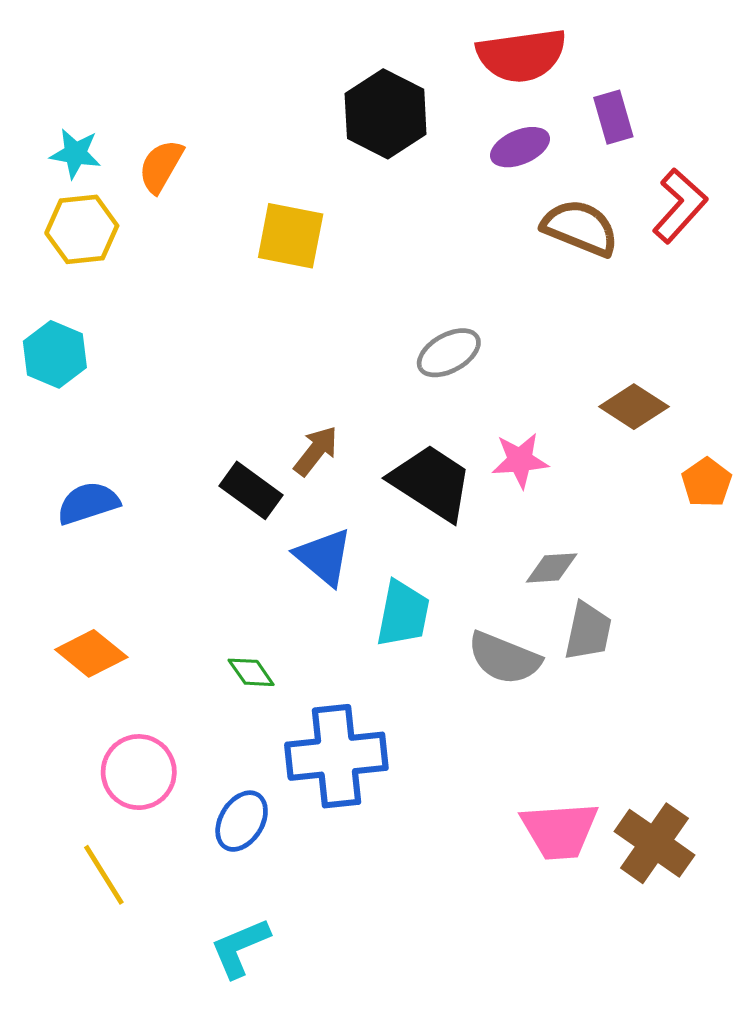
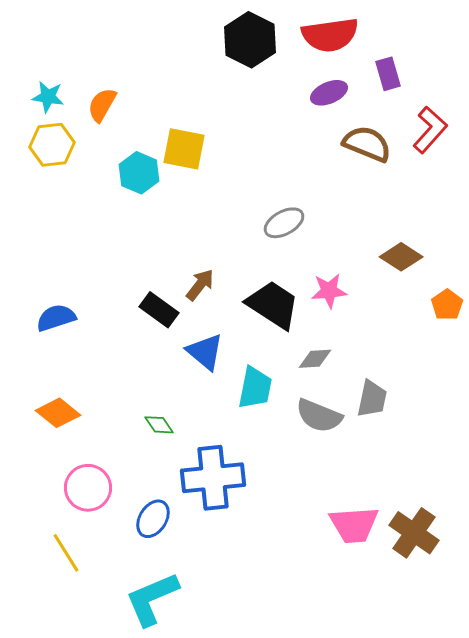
black hexagon: (386, 114) -> (250, 40), moved
cyan hexagon: (55, 354) -> (139, 173), moved
gray diamond: (552, 568) -> (315, 359), moved
cyan L-shape: (240, 948) -> (152, 599), size x1.4

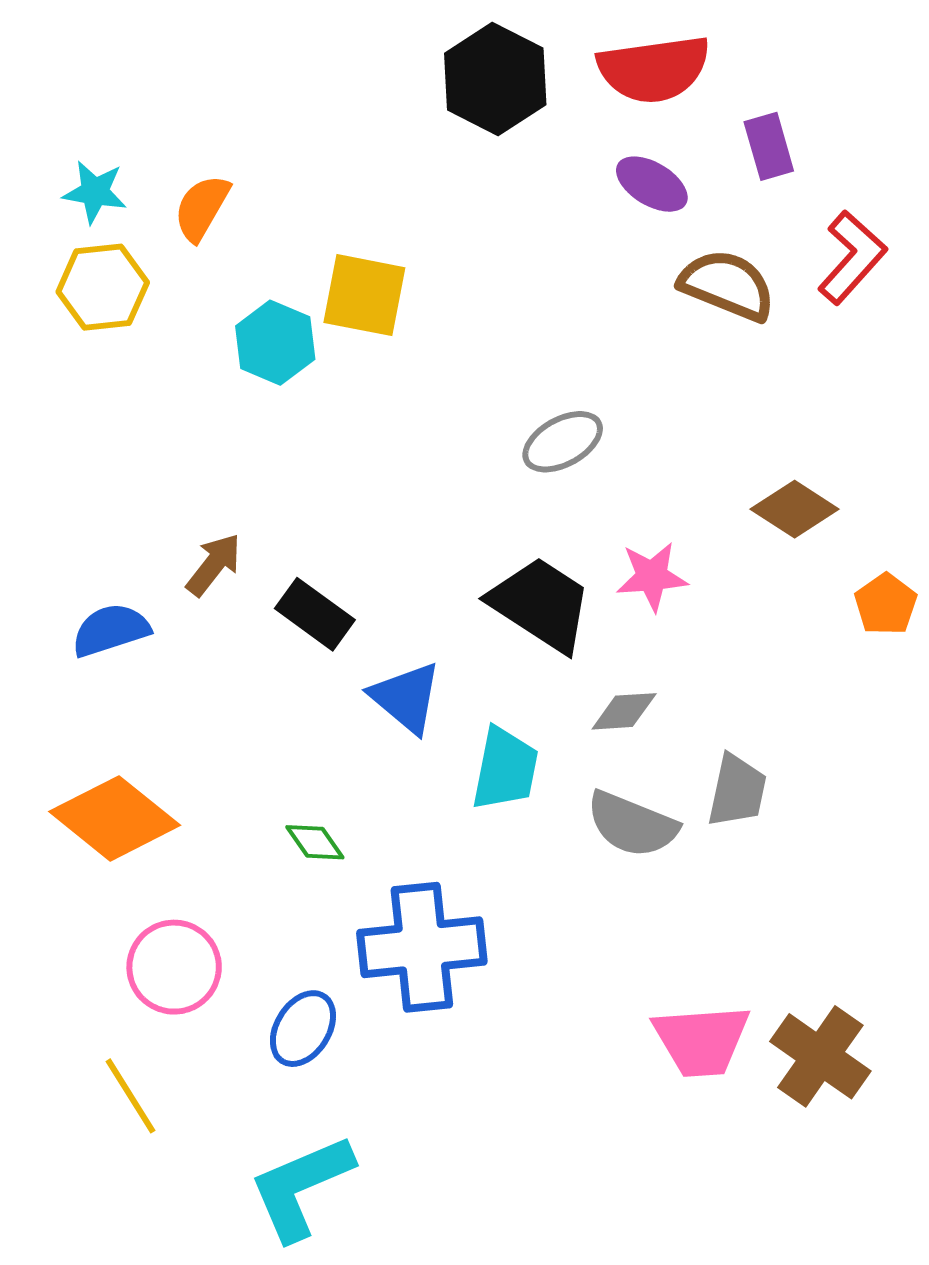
purple ellipse: (329, 93) -> (652, 184), turned 54
brown arrow: (200, 285) -> (214, 565), moved
orange diamond: (58, 413) -> (115, 818), size x1.4

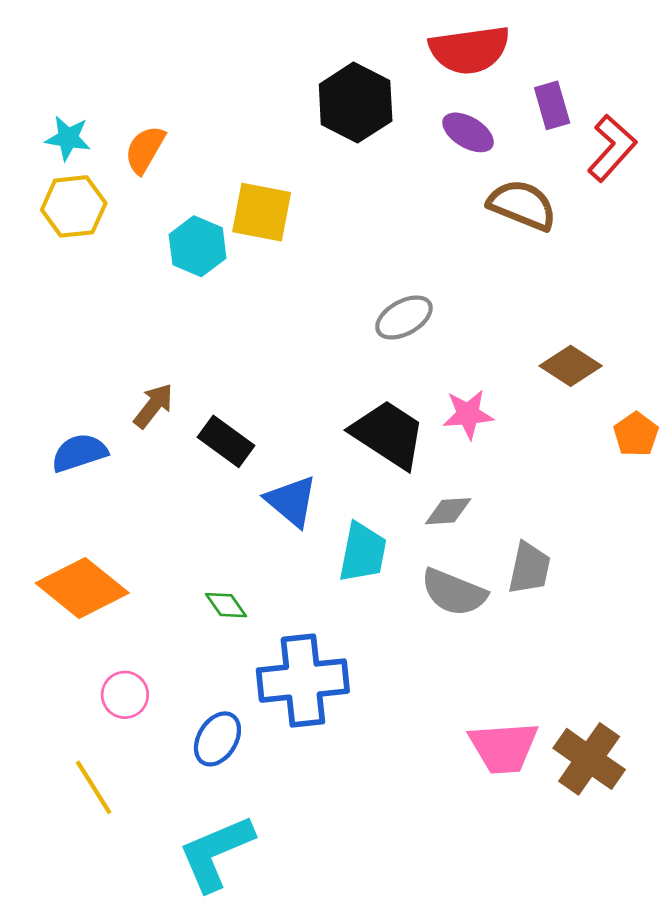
black hexagon: (495, 79) -> (356, 103), moved
red L-shape: (852, 257) -> (612, 148), moved
pink circle: (174, 967) -> (125, 695), size x0.7

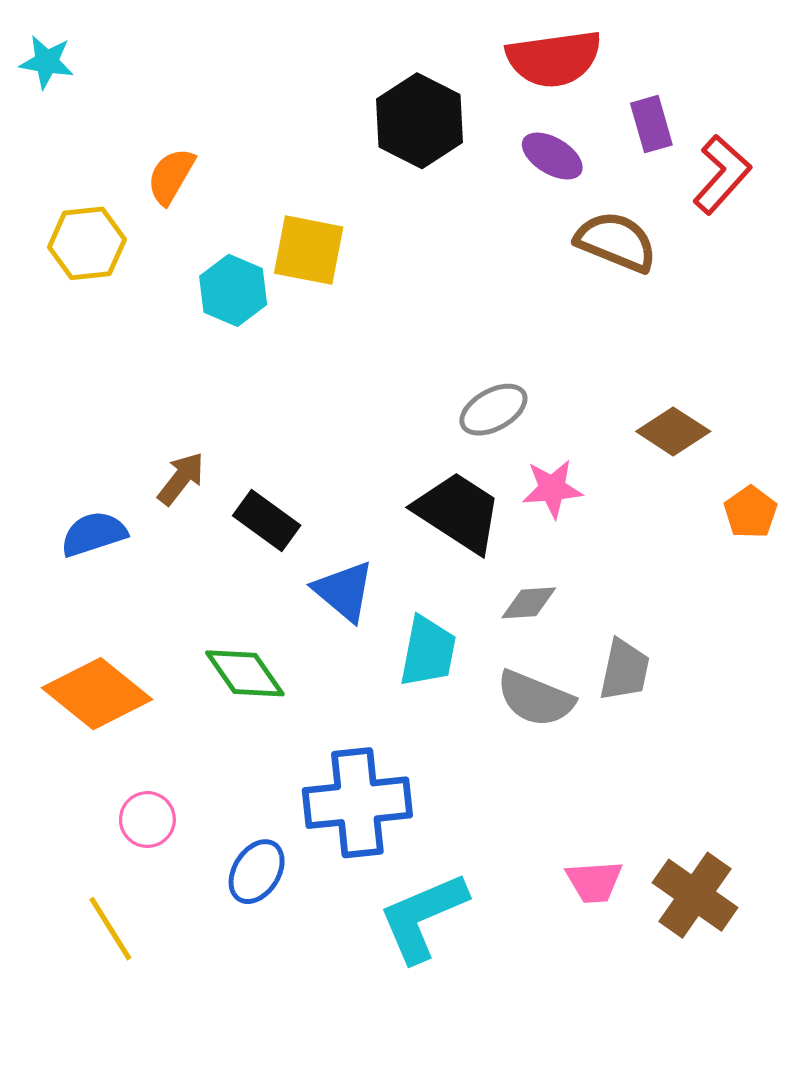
cyan star: (68, 138) -> (47, 62), moved
gray ellipse: (404, 318) -> (493, 410), moved
green diamond: (226, 605) -> (245, 673), moved, size x1.6
pink trapezoid: (504, 747) -> (594, 882), size x0.7
cyan L-shape: (216, 853) -> (423, 917), moved

